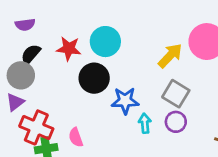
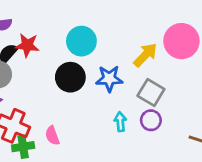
red star: (69, 49) -> (27, 45), moved
blue star: (125, 101) -> (109, 79), moved

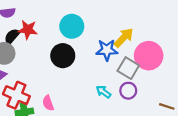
pink circle: (181, 41) -> (149, 56), moved
blue star: (109, 79) -> (107, 50), moved
cyan arrow: (120, 122) -> (103, 92), turned -49

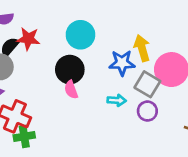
yellow arrow: (124, 38) -> (142, 48), turned -60
cyan arrow: (103, 92) -> (117, 100), moved, turned 147
pink semicircle: (48, 103) -> (71, 90), moved

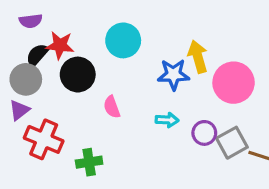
black circle: (70, 70) -> (78, 75), moved
gray square: (147, 84) -> (232, 143), moved, turned 30
green cross: (24, 136) -> (89, 162), moved

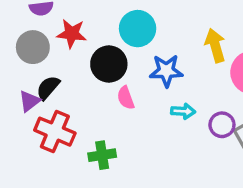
black semicircle: (37, 55) -> (48, 88), moved
black circle: (78, 75) -> (109, 64), moved
blue star: (173, 75) -> (166, 71), moved
gray circle: (26, 79) -> (33, 47), moved

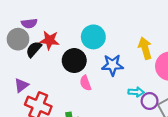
gray circle: (33, 47) -> (18, 39), moved
black semicircle: (48, 88) -> (34, 49), moved
cyan arrow: (183, 111) -> (136, 92), moved

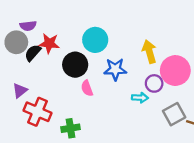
purple circle: (150, 101) -> (154, 83), moved

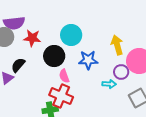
purple semicircle: (28, 26) -> (14, 23), size x1.5
black semicircle: (33, 53) -> (18, 65), moved
red cross: (37, 112) -> (61, 96), moved

